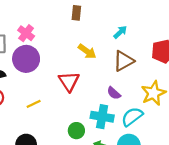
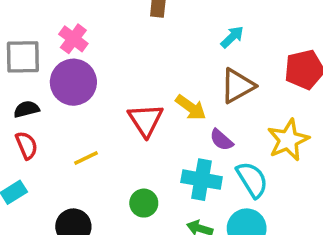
yellow arrow: (87, 51) -> (191, 107), moved
cyan semicircle: (132, 117) -> (252, 180), turned 95
green circle: (76, 131) -> (144, 203), moved

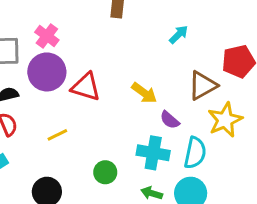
brown triangle: (238, 86) -> (203, 85), moved
red triangle: (146, 120) -> (86, 87), moved, turned -40
cyan semicircle: (252, 180) -> (195, 153), turned 44

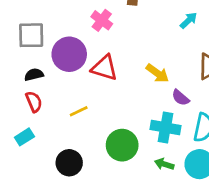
pink cross: (47, 36) -> (102, 20), moved
green circle: (105, 172) -> (122, 145), size x1.5

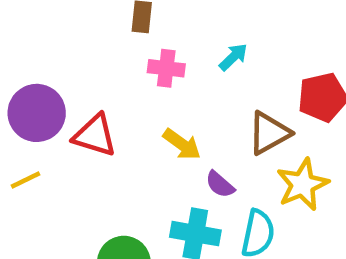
pink cross: (102, 20) -> (166, 68), moved, turned -30
yellow line: (79, 111) -> (25, 180), moved

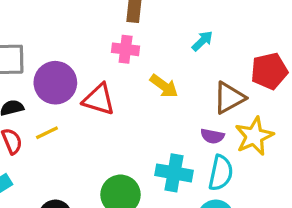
pink cross: (166, 68) -> (126, 49), moved
yellow arrow: (182, 144) -> (164, 86), moved
purple semicircle: (220, 184) -> (212, 136), moved, turned -30

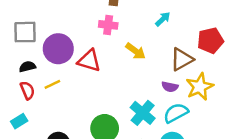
cyan cross: (174, 173) -> (143, 113), turned 30
cyan semicircle: (221, 173) -> (176, 113), turned -130

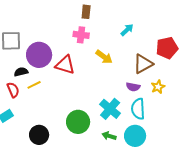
black semicircle: (27, 67) -> (21, 72), moved
yellow star: (200, 87) -> (158, 87), size x0.6
cyan semicircle: (176, 113) -> (138, 109), turned -65

